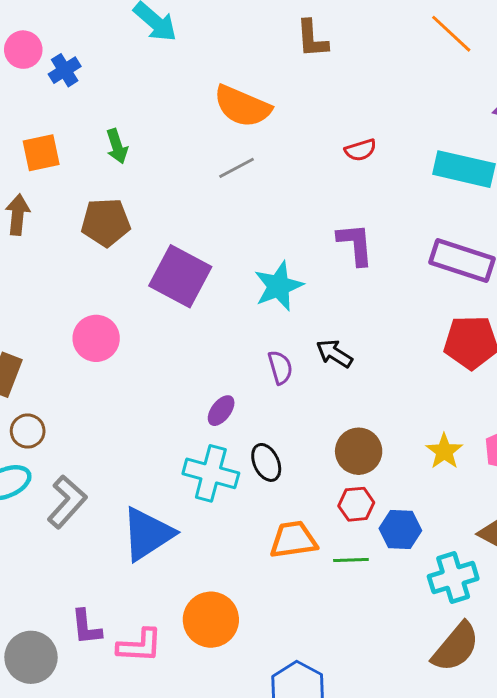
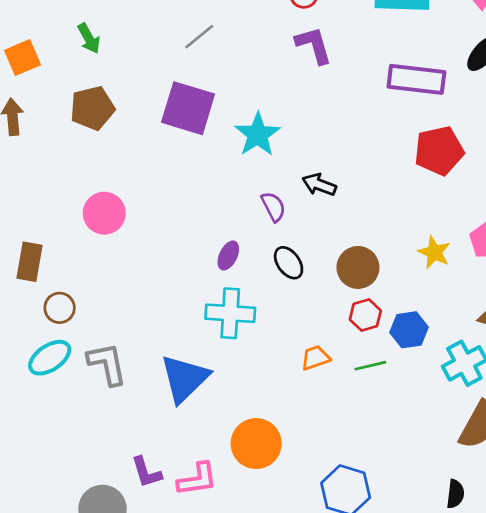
purple L-shape: (355, 244) -> (314, 45), moved
purple square: (180, 276) -> (188, 108), moved
black ellipse: (266, 462) -> (289, 263), moved
gray L-shape: (67, 502) -> (107, 364), turned -42
orange trapezoid: (293, 540) -> (315, 358), size x0.7

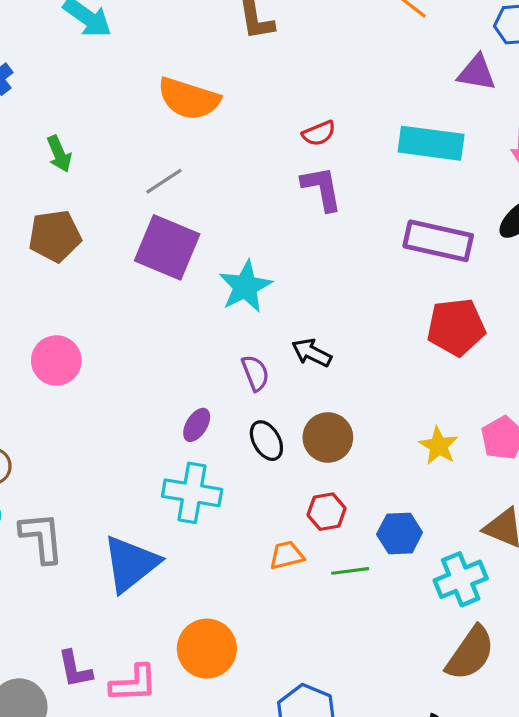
gray line: (199, 37) -> (164, 181), moved
brown circle: (358, 267) -> (328, 437), moved
red hexagon: (365, 315) -> (327, 512), moved

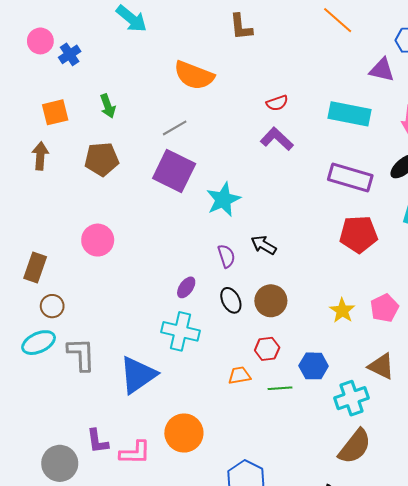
purple L-shape: (322, 188) -> (277, 139), turned -40

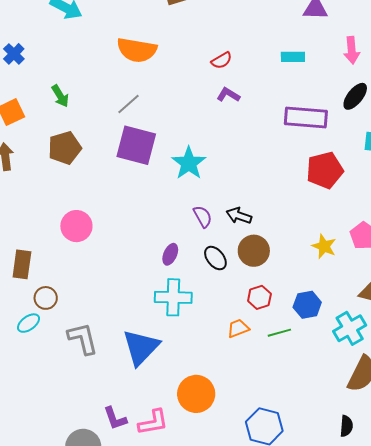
cyan rectangle: (350, 114) -> (293, 57), size x0.6
purple L-shape: (277, 139) -> (228, 95), size x0.7
black arrow: (264, 245) -> (239, 216), moved
cyan ellipse: (39, 343) -> (29, 323), moved, size x0.7

